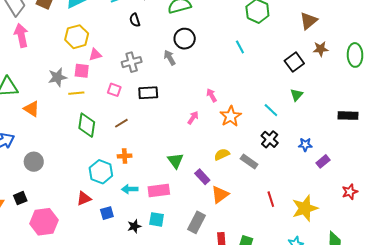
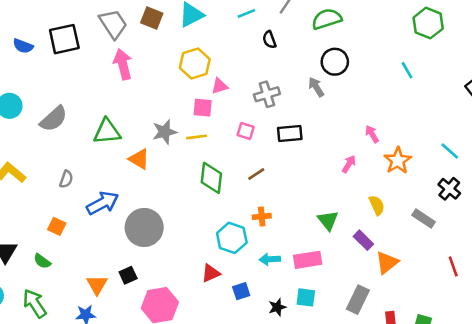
gray star: (57, 77) -> (165, 132), moved
yellow semicircle: (222, 154) -> (377, 205), moved, turned 91
gray circle: (34, 162) -> (144, 227), size x1.5

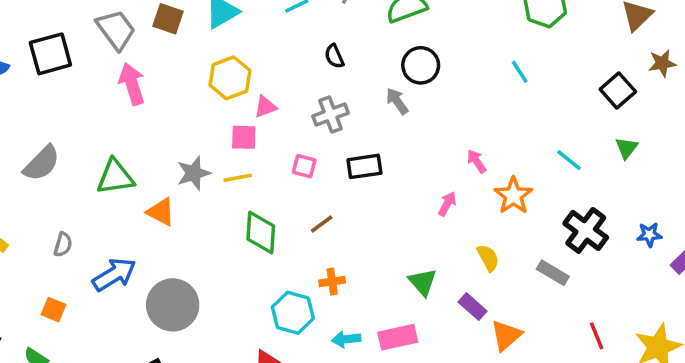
black semicircle: (269, 40) -> (334, 56), moved
cyan line: (450, 151) -> (569, 160), moved
black cross: (449, 189) -> (586, 230), size x1.4

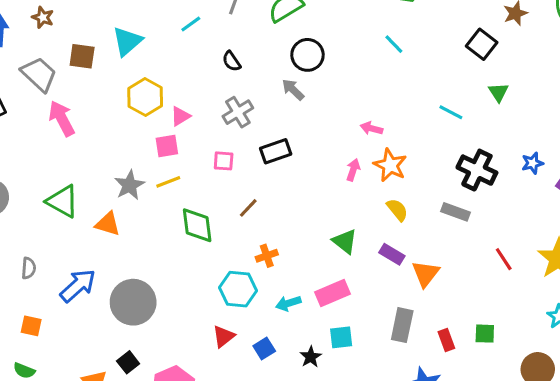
pink arrow: (477, 161) -> (371, 128), turned -30
green triangle: (115, 177) -> (63, 201), turned 48
orange star: (513, 196) -> (390, 165), moved

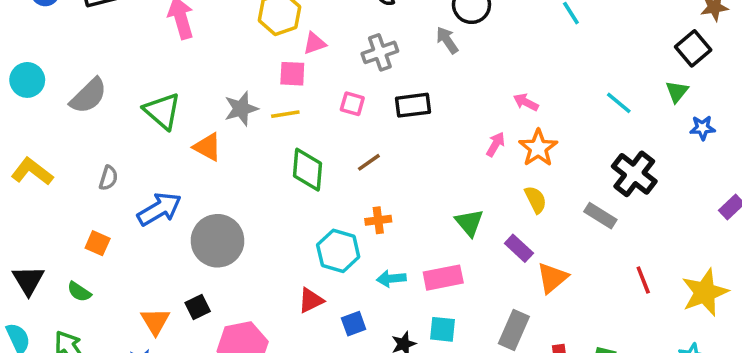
black square: (482, 44) -> (693, 48), moved
blue star: (532, 163) -> (702, 128), moved

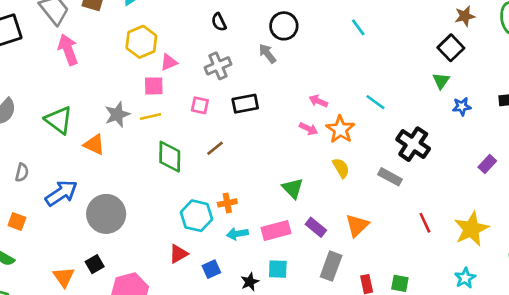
pink arrow: (526, 102) -> (318, 101), moved
cyan line: (619, 103) -> (375, 102), moved
pink arrow: (496, 144) -> (308, 129), turned 90
orange cross: (378, 220) -> (227, 203), moved
purple rectangle: (519, 248) -> (316, 227), moved

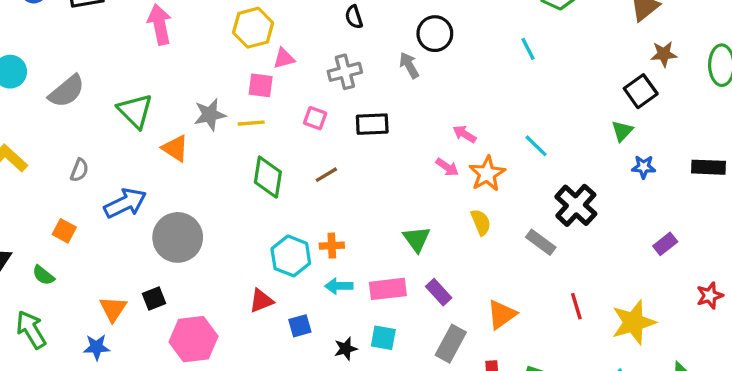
orange triangle: (357, 225) -> (502, 314), moved

